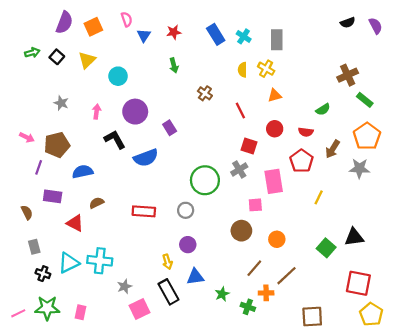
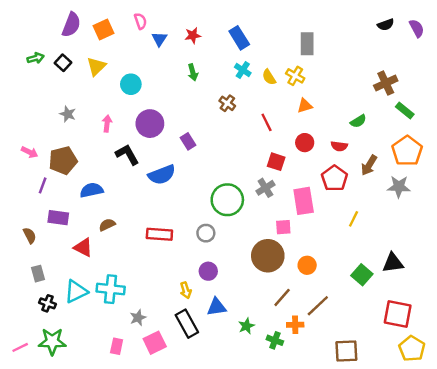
cyan cross: (244, 36) -> (243, 70), moved
yellow semicircle: (242, 70) -> (269, 77), turned -32
brown circle: (241, 231) -> (268, 256), size x1.4
pink rectangle: (80, 312) -> (117, 346), moved

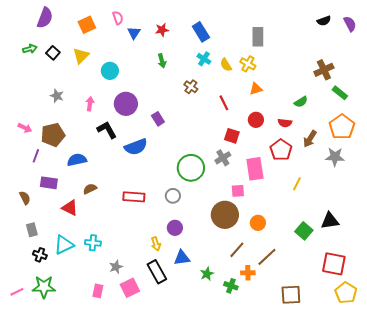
purple semicircle: (71, 25) -> (45, 18), moved
cyan cross: (111, 289) -> (93, 243), size x0.7

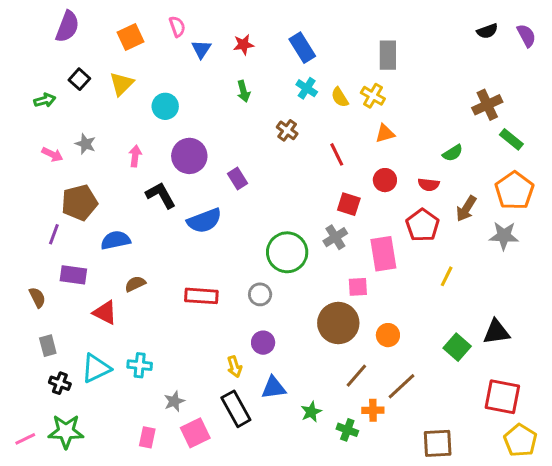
green arrow: (30, 49) -> (45, 100), moved
pink arrow: (25, 128) -> (52, 154), moved

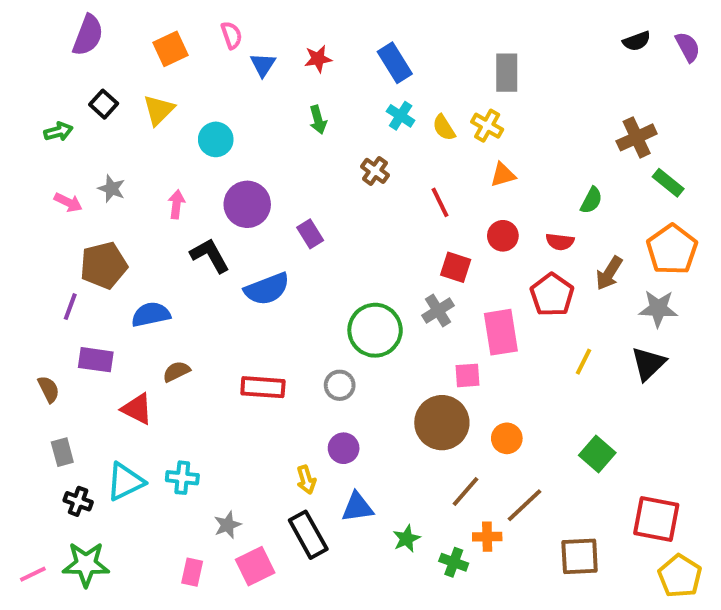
green semicircle: (453, 153) -> (591, 200), turned -30
black triangle: (496, 332) -> (648, 364), moved, turned -36
brown square: (438, 443) -> (580, 556), moved

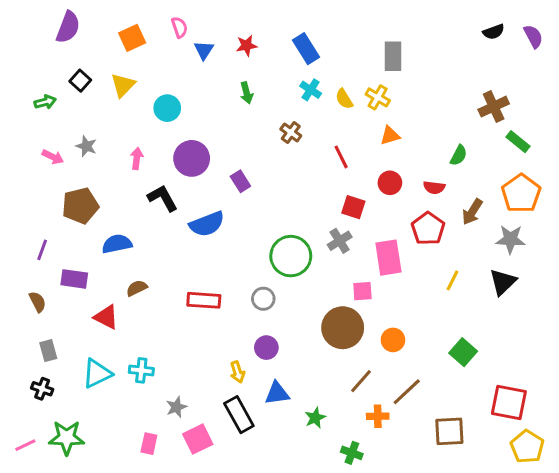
purple line: (70, 307) -> (42, 250), moved
black cross: (78, 501) -> (42, 389), moved
green cross: (454, 562) -> (352, 453), moved

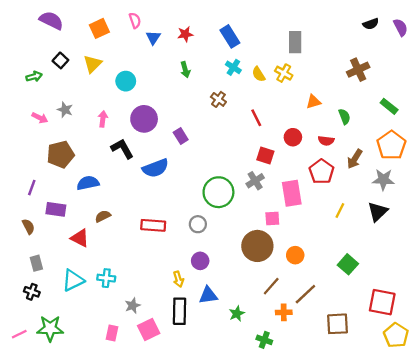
purple semicircle: (68, 27) -> (51, 20), turned -85
brown cross: (494, 107) -> (358, 70), moved
orange triangle: (390, 136) -> (314, 102), moved
green semicircle: (459, 155) -> (344, 117), turned -49
black rectangle: (239, 415) -> (180, 311), turned 30

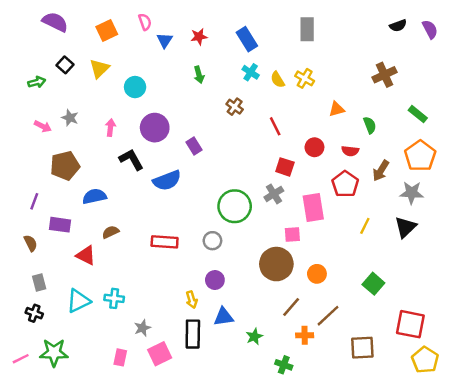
gray rectangle: (295, 42) -> (307, 29), moved

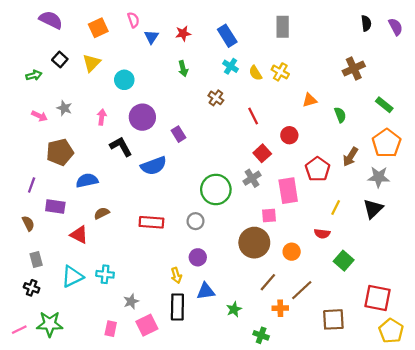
black semicircle: (398, 26) -> (366, 23), turned -77
red semicircle: (350, 151) -> (322, 234), moved
red square: (285, 167) -> (262, 153), turned 30

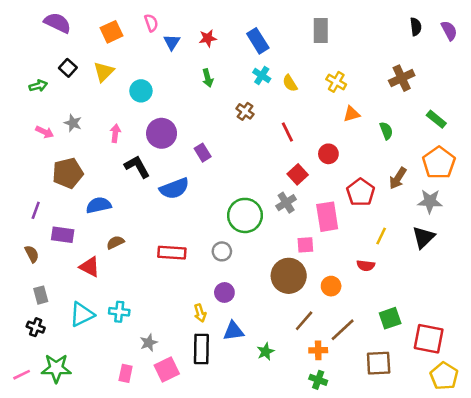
yellow cross: (280, 72) -> (336, 82), moved
green square: (344, 261) -> (390, 318), moved, turned 30
green cross: (261, 335) -> (318, 380), moved

